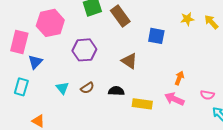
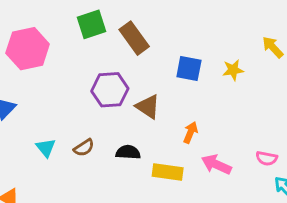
yellow star: (187, 19) -> (233, 70), moved
purple hexagon: (84, 50) -> (110, 90), moved
orange arrow: (179, 78) -> (190, 132), moved

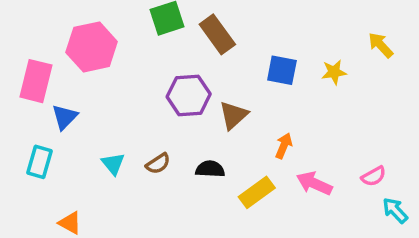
brown triangle: (148, 107) -> (233, 115), turned 44
pink semicircle: (267, 158) -> (374, 176), turned -40
yellow rectangle: (168, 172) -> (257, 192), turned -44

